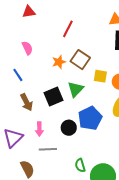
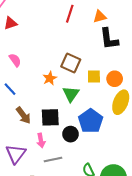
red line: (68, 29) -> (70, 14), moved
orange star: (59, 62) -> (50, 78), moved
black square: (53, 97) -> (50, 117), moved, turned 30

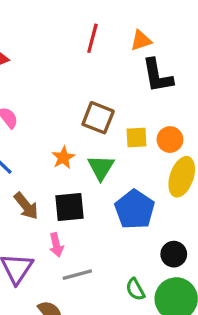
orange star: (50, 78) -> (63, 158), moved
black circle: (70, 134) -> (174, 254), moved

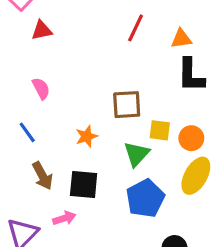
brown square: (98, 118) -> (127, 105), turned -36
green triangle: (101, 167) -> (137, 154), moved
pink arrow: (56, 245) -> (64, 218), turned -105

